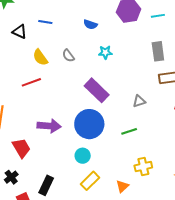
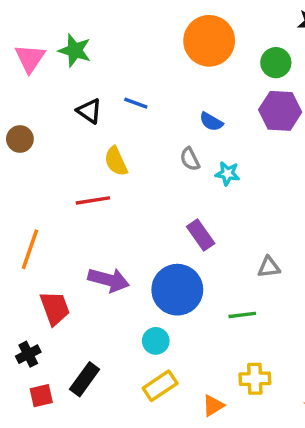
gray semicircle: (68, 56) -> (190, 159), moved
purple rectangle: (97, 90) -> (201, 235), size x0.7

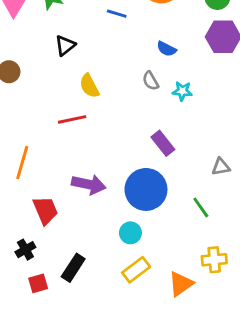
blue line: (136, 103) -> (117, 14), moved
black triangle: (89, 111) -> (65, 45), turned 50
green line: (242, 315) -> (201, 207), turned 65
orange triangle: (213, 406) -> (181, 284), size x1.4

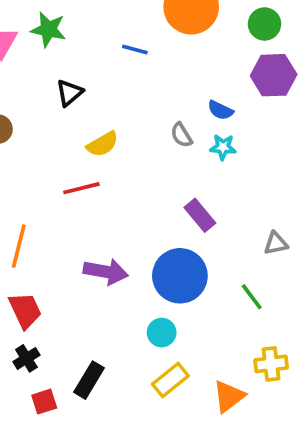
blue semicircle: (166, 49) -> (220, 110), moved
yellow semicircle: (89, 86) -> (102, 144), turned -90
red trapezoid: (45, 210) -> (25, 310), moved

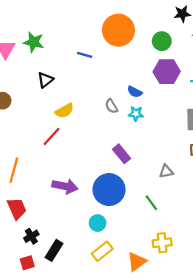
red line: (81, 188) -> (52, 137), turned -35
black cross: (26, 358) -> (31, 236), moved

